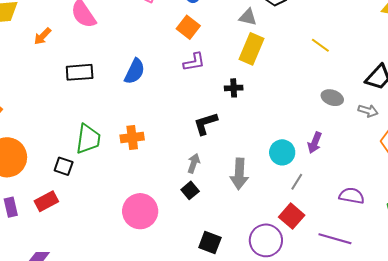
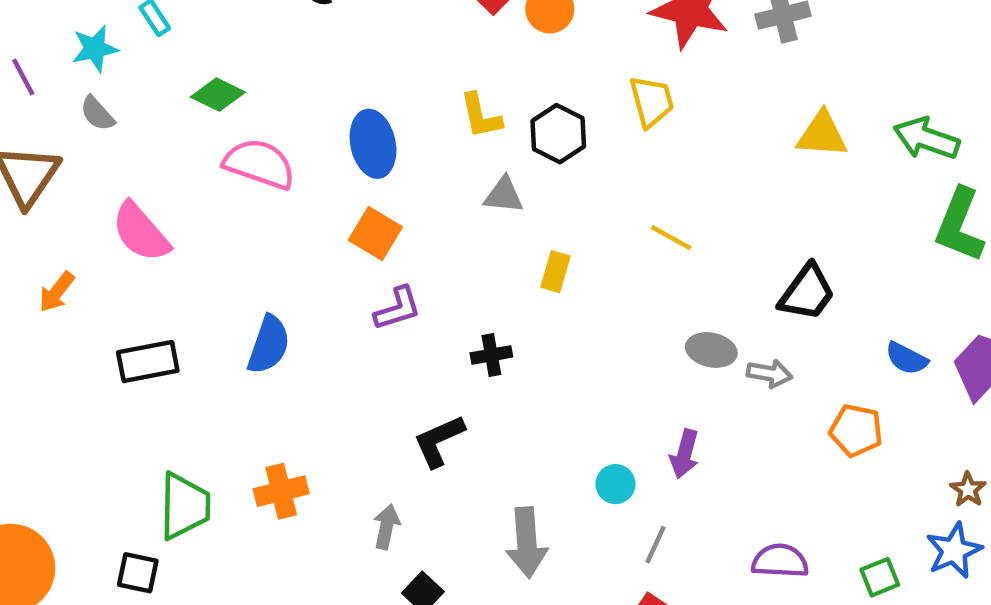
yellow rectangle: (252, 49) -> (556, 272), moved, size x0.6
gray arrow: (368, 111) -> (770, 374), moved
cyan circle: (282, 152) -> (616, 484), size x0.7
gray arrow: (194, 163) -> (386, 527), moved

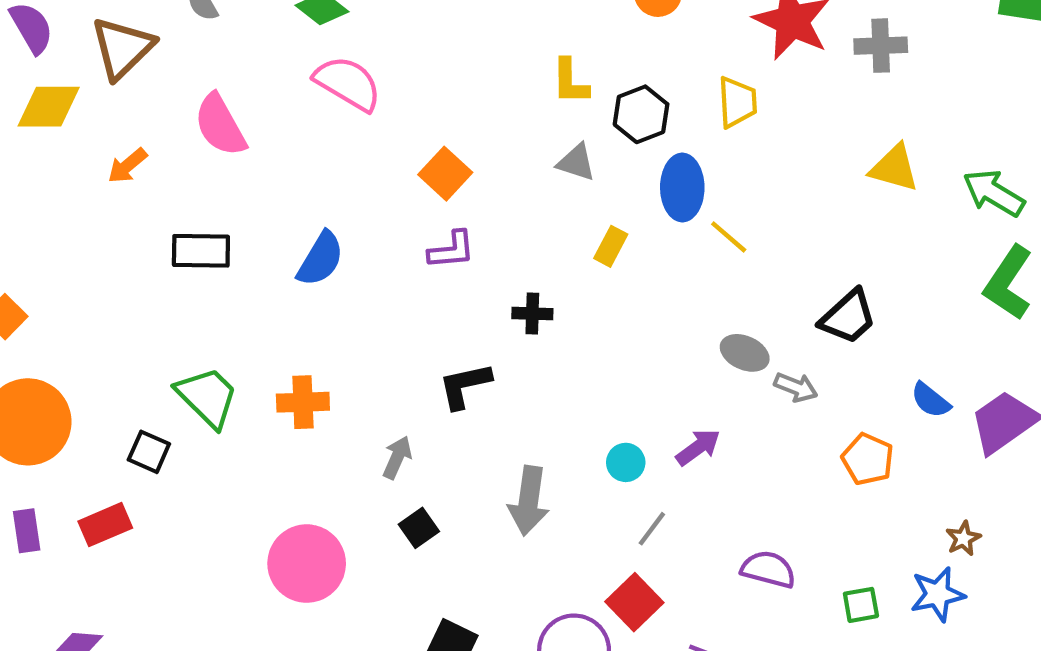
blue ellipse: (373, 144) -> (682, 188), moved
purple arrow: (685, 454) -> (698, 447), turned -153
green trapezoid: (185, 506) -> (207, 397), turned -58

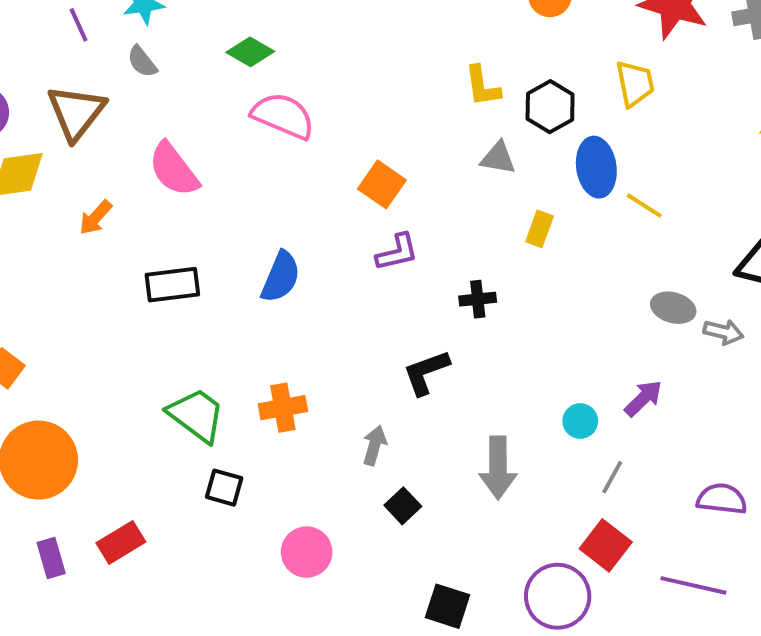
black square: (149, 452) -> (224, 488), moved
pink circle: (307, 564) -> (307, 552), size x0.7

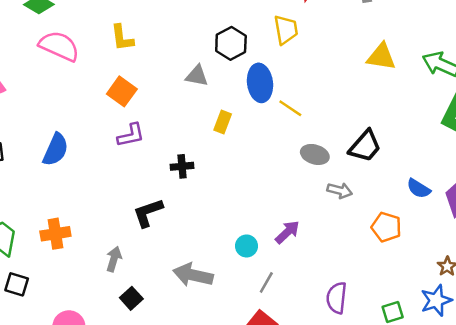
yellow L-shape: (482, 86) -> (122, 38), moved
gray ellipse: (673, 308) -> (315, 154), moved
gray arrow: (498, 468) -> (193, 275), turned 102
purple semicircle: (722, 499) -> (337, 298), turned -92

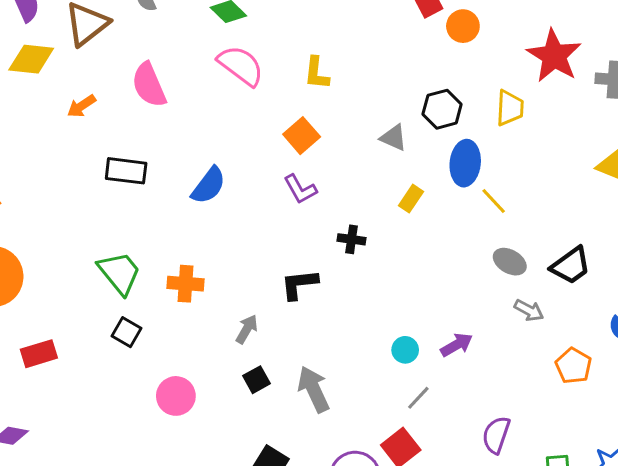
purple L-shape: (131, 135) -> (300, 189), turned 60
gray arrow: (193, 275) -> (314, 389), moved, turned 39

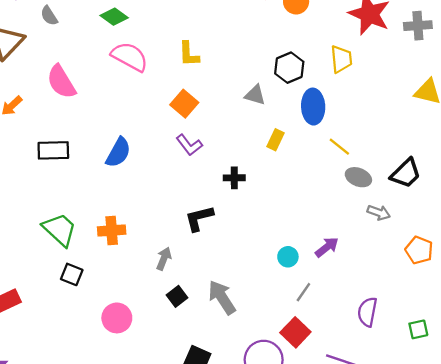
yellow line: (494, 201) -> (339, 147), moved

